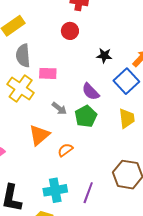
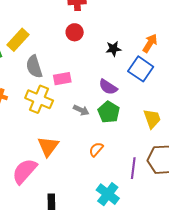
yellow trapezoid: (127, 118) -> (152, 119), moved
orange triangle: (39, 135) -> (48, 146), moved
cyan cross: (55, 190) -> (108, 194), moved, turned -30
purple line: (88, 193) -> (133, 168), moved

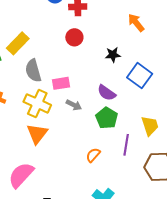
orange arrow: (150, 43) -> (136, 23), moved, turned -72
gray arrow: (81, 110) -> (74, 105), moved
orange triangle: (48, 146) -> (37, 134), moved
purple line: (133, 168) -> (126, 145), moved

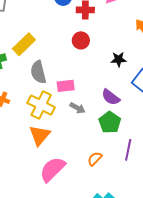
pink semicircle: (21, 175) -> (52, 169), moved

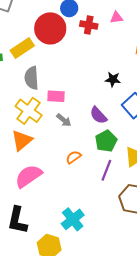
red circle: (81, 40) -> (50, 28), moved, size x1.8
green pentagon: (110, 122) -> (106, 141), moved
orange semicircle: (95, 159) -> (73, 157), moved

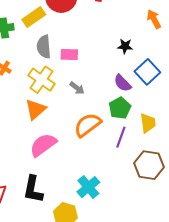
pink rectangle: (56, 96) -> (69, 54), moved
purple semicircle: (98, 115) -> (123, 83), moved
orange semicircle: (73, 157) -> (88, 125), size x1.8

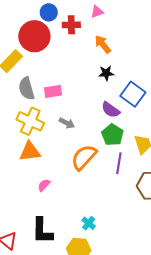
orange arrow: (154, 19) -> (103, 44), moved
orange triangle: (36, 109) -> (30, 152), turned 45
pink semicircle: (43, 145) -> (44, 185), size x0.5
cyan cross: (88, 187) -> (89, 223), moved, size x0.6

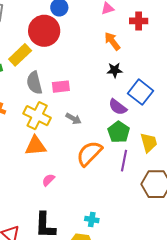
red cross: (71, 25) -> (139, 21), moved
cyan cross: (89, 223) -> (92, 219), turned -32

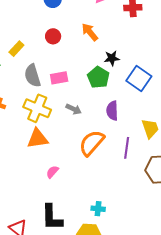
red circle: (44, 31) -> (53, 36), moved, size x0.5
orange arrow: (112, 41) -> (90, 32), moved
yellow rectangle: (20, 55) -> (16, 49), size x0.7
purple semicircle: (118, 107) -> (112, 111), moved, turned 54
green pentagon: (119, 132) -> (98, 77), moved

